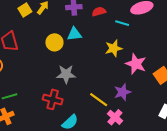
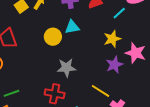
cyan line: (122, 23) -> (119, 13), turned -56
purple star: (122, 92) -> (114, 65), moved

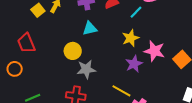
yellow circle: (53, 37) -> (73, 51), moved

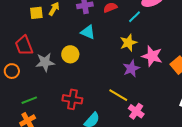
yellow square: (38, 10) -> (36, 13), turned 32
cyan triangle: (90, 28) -> (88, 32), turned 35
gray star: (86, 69) -> (45, 62), moved

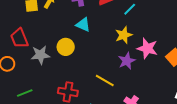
yellow line: (118, 95) -> (105, 81), moved

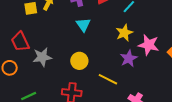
cyan triangle: (83, 25) -> (83, 25), turned 35
yellow circle: (66, 47) -> (79, 61), moved

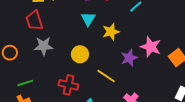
yellow star: (124, 33) -> (111, 32), moved
red trapezoid: (20, 42) -> (34, 20), moved

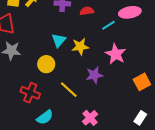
cyan triangle: (88, 19) -> (59, 40), moved
pink star: (151, 47) -> (116, 54), moved

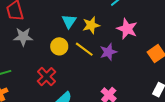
yellow line: (69, 90) -> (84, 49), moved
red cross: (30, 93) -> (47, 77), turned 30

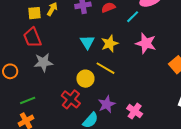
yellow circle: (59, 46) -> (85, 79), moved
purple star: (108, 52) -> (107, 104), moved

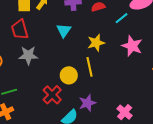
cyan triangle: (87, 42) -> (64, 30), moved
yellow line: (105, 68) -> (90, 67), turned 42
pink cross: (135, 111) -> (125, 112), moved

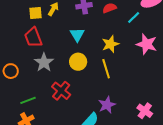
gray star: (28, 55) -> (44, 62), turned -30
yellow circle: (69, 75) -> (78, 62), moved
red cross: (52, 95) -> (61, 91), moved

